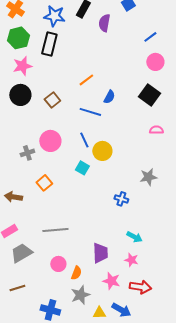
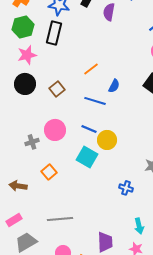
blue line: (84, 140) -> (89, 129), turned -42
cyan square: (82, 168) -> (87, 157), size x1.5
cyan arrow: (134, 237) -> (139, 226), turned 49

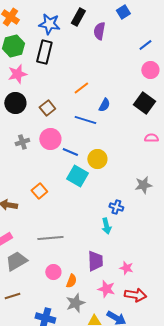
blue line: (89, 129) -> (70, 152), moved
pink circle: (55, 130) -> (50, 139), moved
gray cross: (32, 142) -> (22, 142), moved
cyan arrow: (139, 226) -> (106, 226), moved

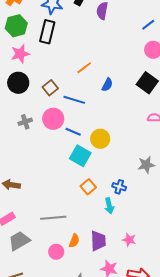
blue line: (85, 120) -> (74, 100), moved
orange square: (39, 191) -> (88, 187), moved
pink star: (126, 268) -> (129, 240), moved
orange semicircle: (71, 281) -> (74, 241), moved

